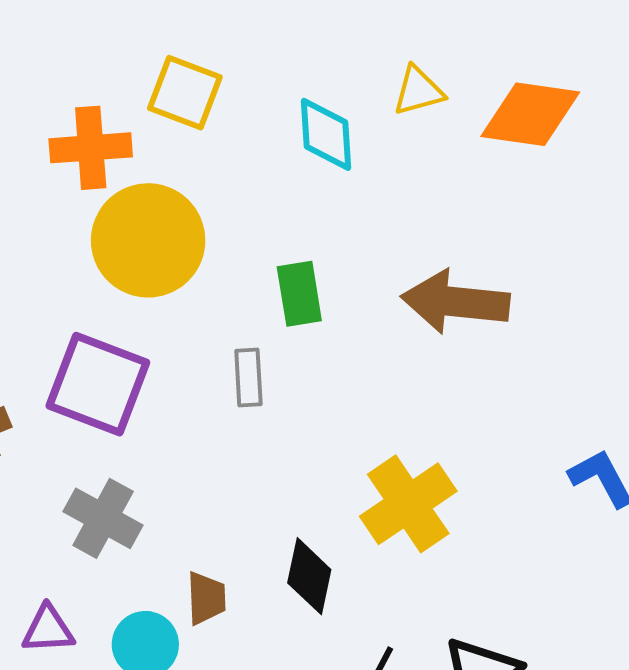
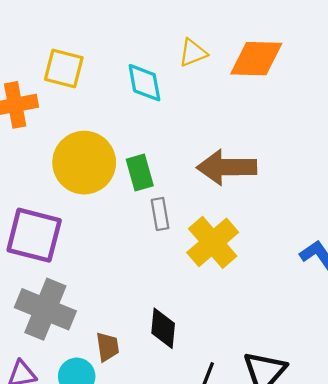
yellow circle: (148, 240) -> (84, 163), moved
gray rectangle: (248, 377) -> (160, 214), moved
yellow cross: (408, 504) -> (213, 242), moved
gray cross: (103, 518) -> (45, 309), size x1.4

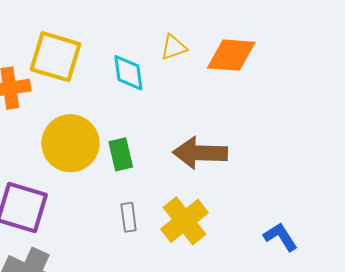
yellow square: (64, 68) -> (55, 57), size x1.4
gray rectangle: (160, 214) -> (129, 217), moved

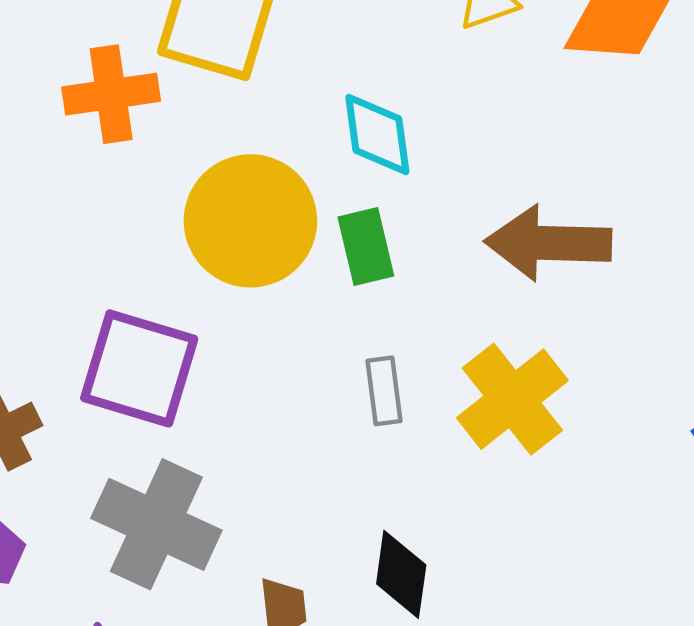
cyan diamond: (128, 73) -> (377, 134), moved

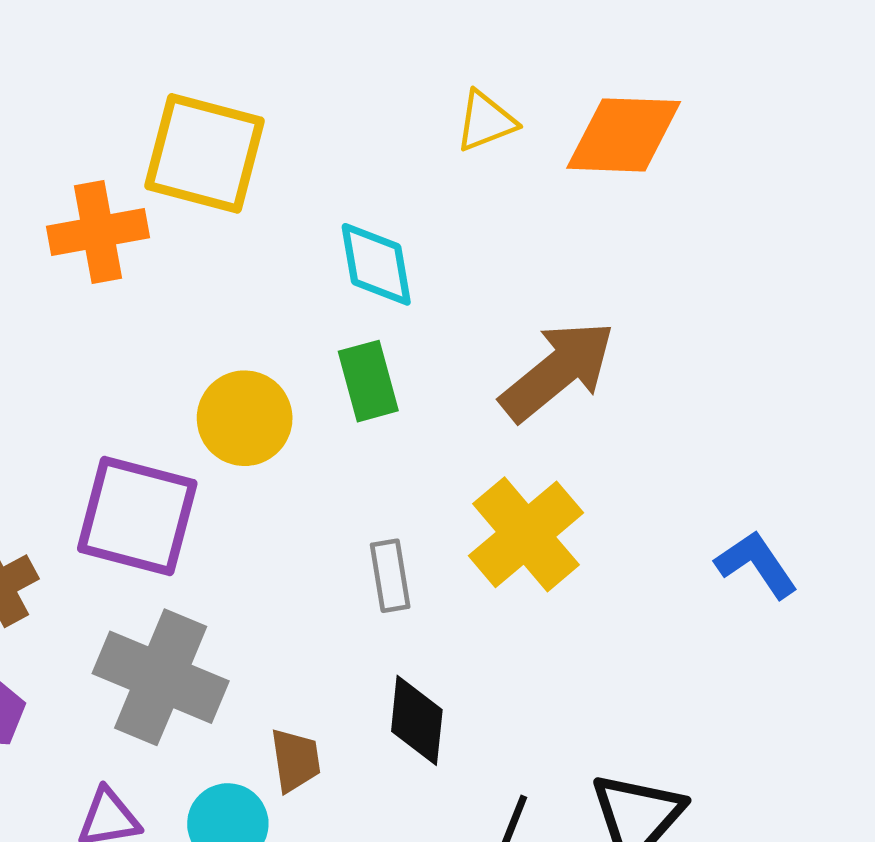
yellow circle: (250, 221) -> (245, 418), moved, size x0.7
brown arrow: (548, 243) -> (558, 371), turned 141
gray rectangle: (384, 391) -> (390, 576), moved

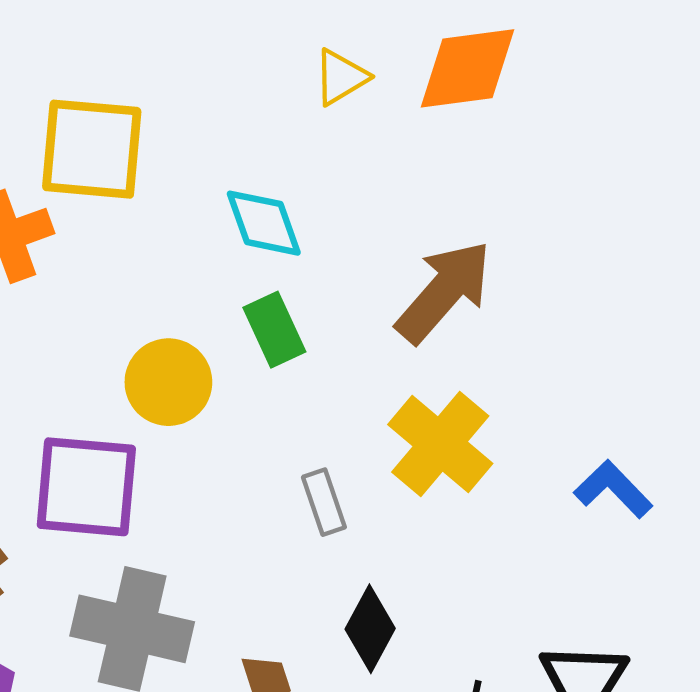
blue L-shape: (756, 564) -> (613, 489), moved
black diamond: (417, 720) -> (370, 629), turned 32

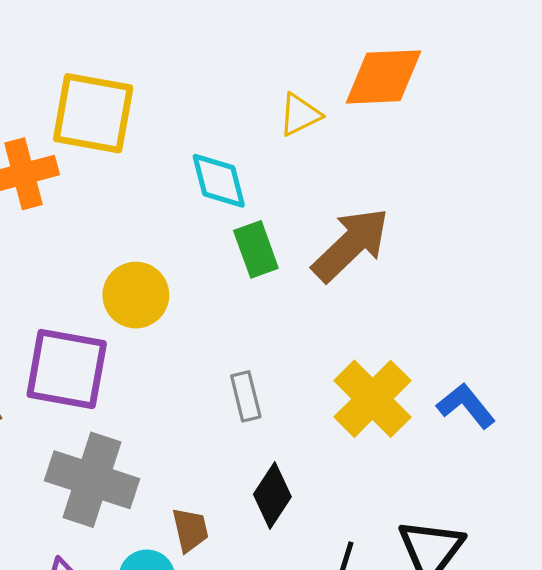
yellow triangle: (341, 77) -> (300, 115), moved
green rectangle: (274, 330) -> (256, 249), moved
yellow cross: (440, 444) -> (373, 399), moved

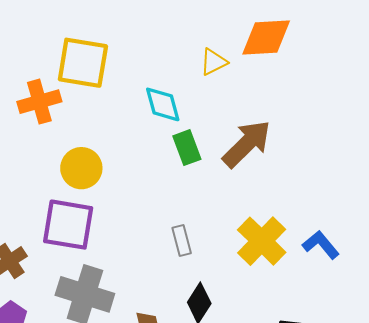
yellow circle: (136, 295) -> (81, 168), moved

